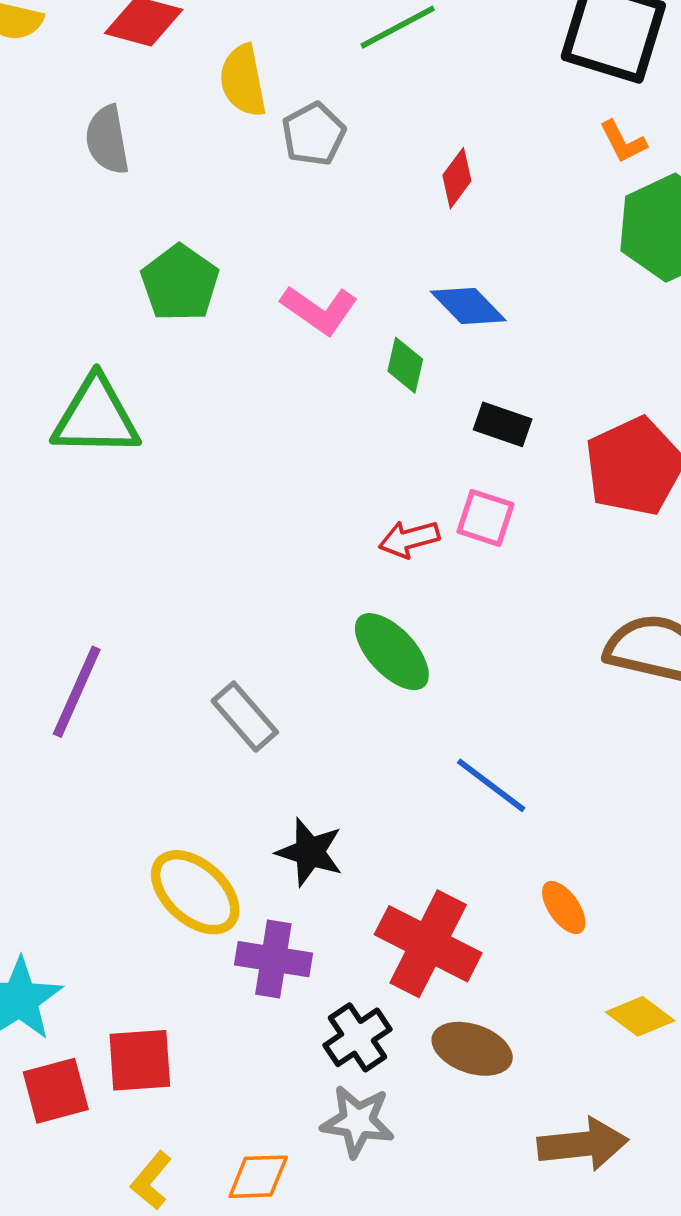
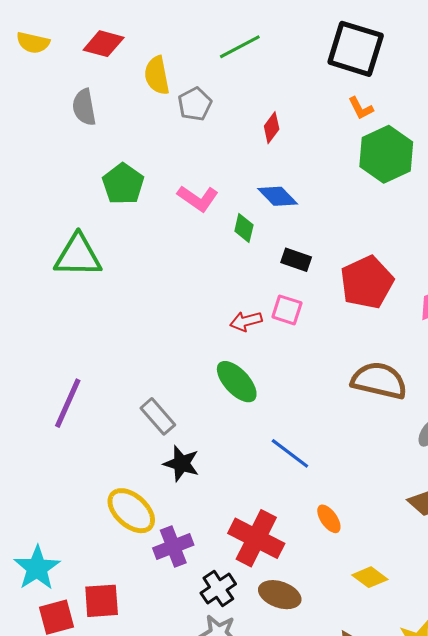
black star: (310, 852) -> (181, 464), moved
purple cross: (273, 959) -> (173, 546), turned -30

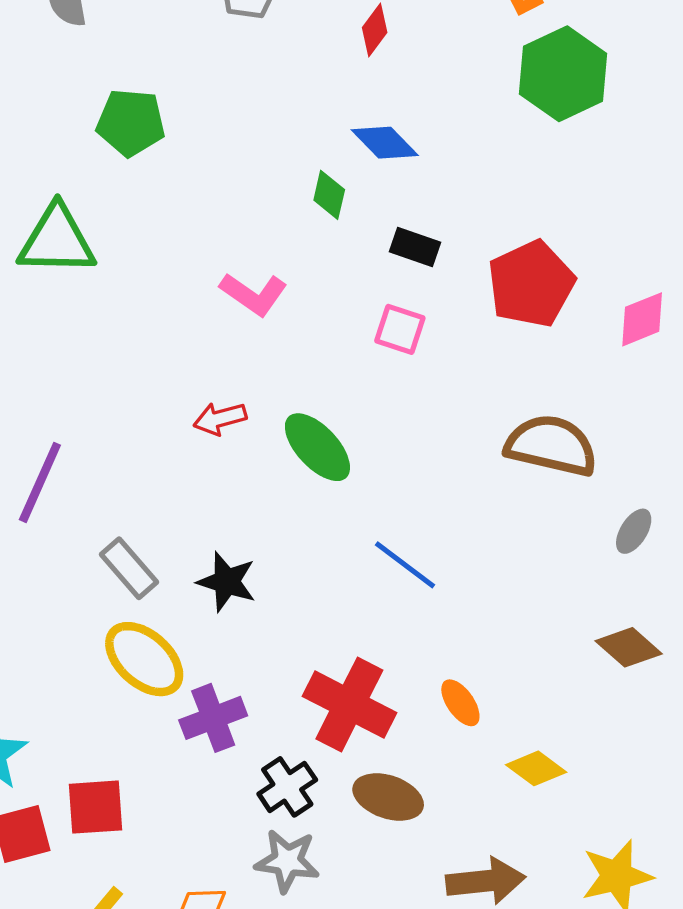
green pentagon: (123, 184) -> (131, 123), turned -30
pink L-shape: (198, 198) -> (254, 294), moved
red arrow: (246, 321) -> (220, 419), moved
gray rectangle: (158, 416) -> (129, 568), moved
orange ellipse: (329, 519) -> (460, 703), moved

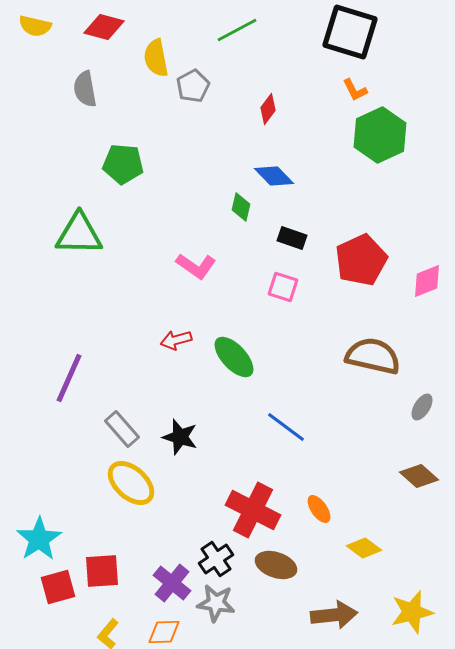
purple cross: (213, 718) -> (172, 583), moved, turned -30

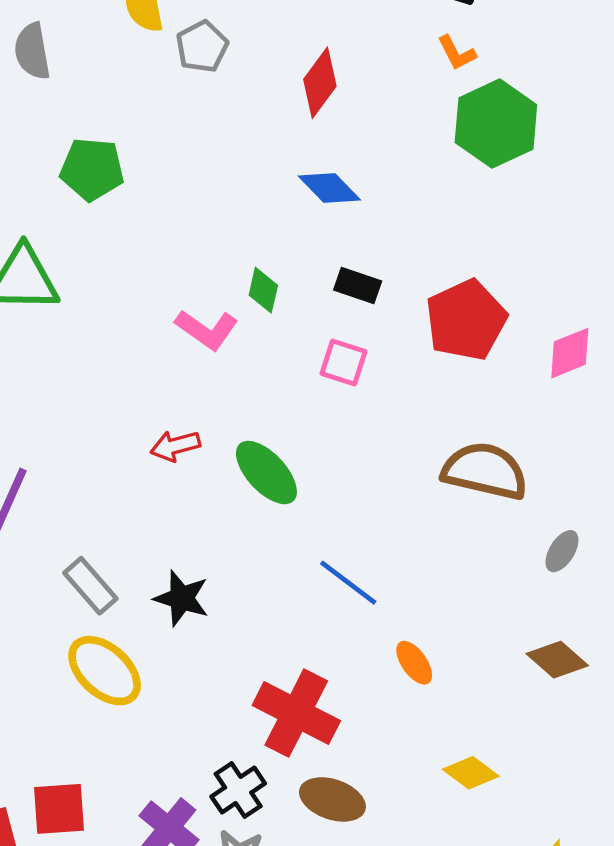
red diamond: (268, 109) -> (320, 83), size x1.4
green diamond: (241, 207) -> (263, 290), moved
orange ellipse: (319, 509) -> (414, 663), moved

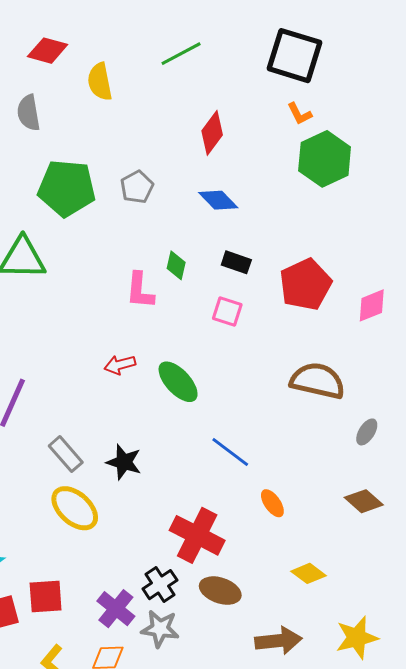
gray pentagon: (202, 47) -> (137, 187), moved
green pentagon: (92, 169) -> (67, 188), size x1.4
pink L-shape: (207, 329) -> (140, 290), turned 60

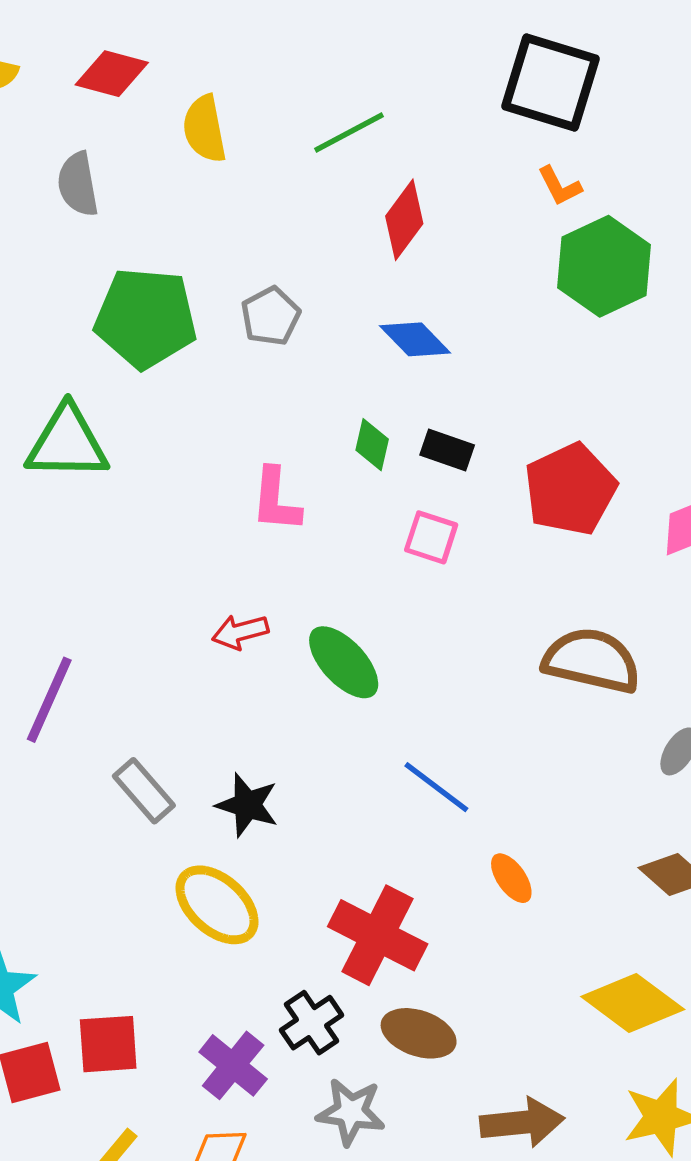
green line: (181, 54) -> (349, 132), moved
green diamond: (176, 265) -> (372, 445), moved
yellow ellipse: (75, 508) -> (217, 905), moved
yellow diamond: (309, 573) -> (633, 1003), moved, size x1.6
gray star: (160, 629) -> (351, 1112), moved

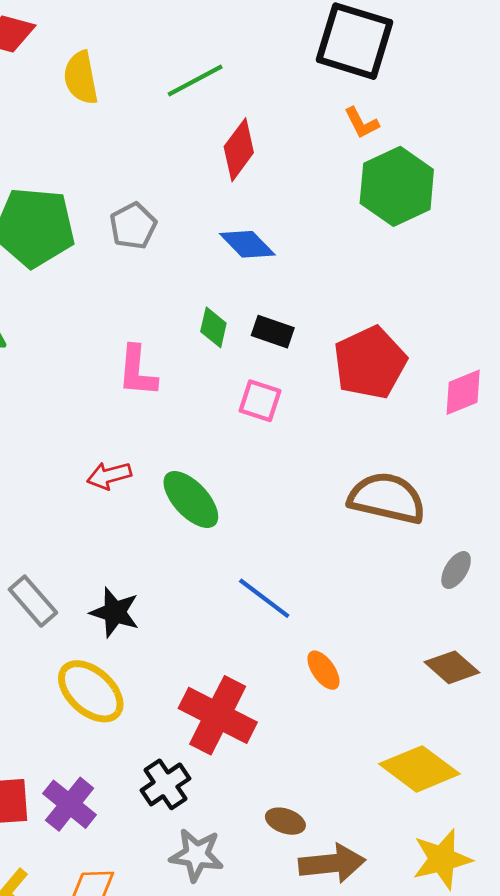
brown ellipse: (419, 1033) -> (285, 821), moved, size x0.7
purple cross: (233, 1065) -> (70, 804), moved

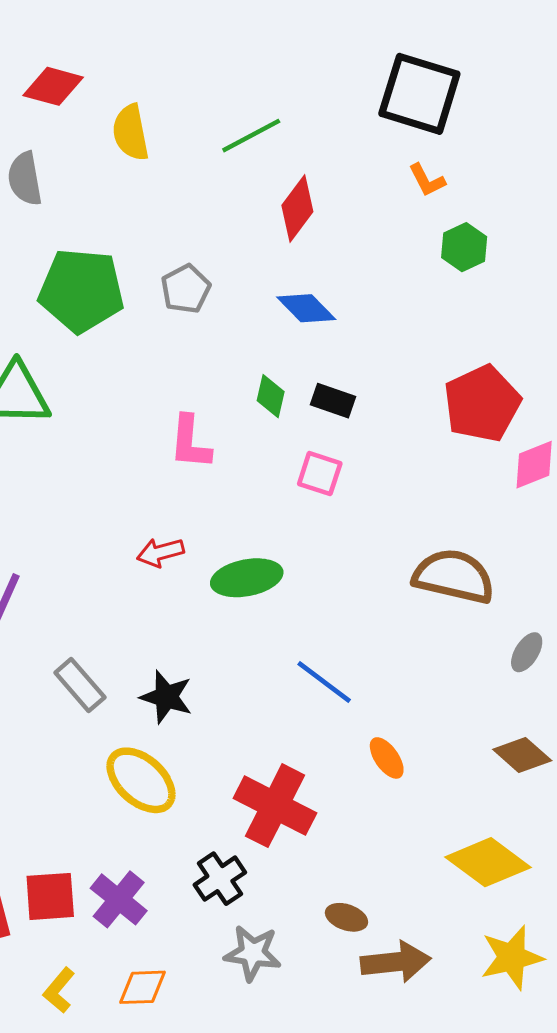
green hexagon: (397, 186) -> (464, 247), size x0.6
red pentagon: (370, 363) -> (482, 404), moved
green ellipse: (191, 499) -> (247, 578), turned -58

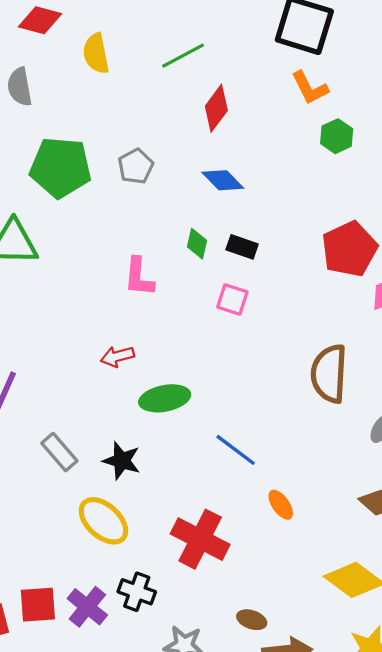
orange L-shape: (427, 180) -> (310, 88), size x1.4
brown semicircle: (454, 576) -> (329, 374), turned -100
green ellipse: (247, 578) -> (165, 398), moved
black cross: (220, 879) -> (137, 592), moved, turned -36

